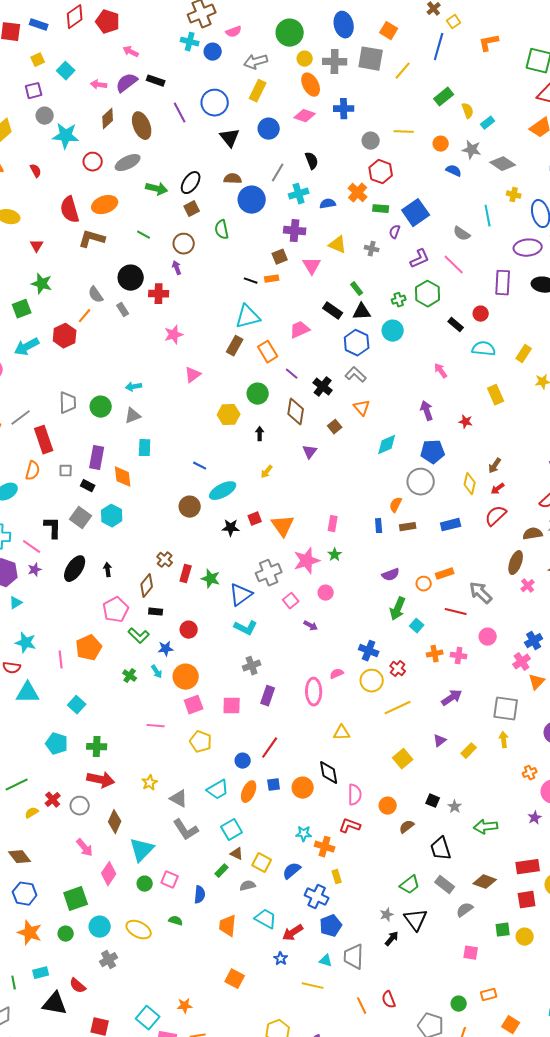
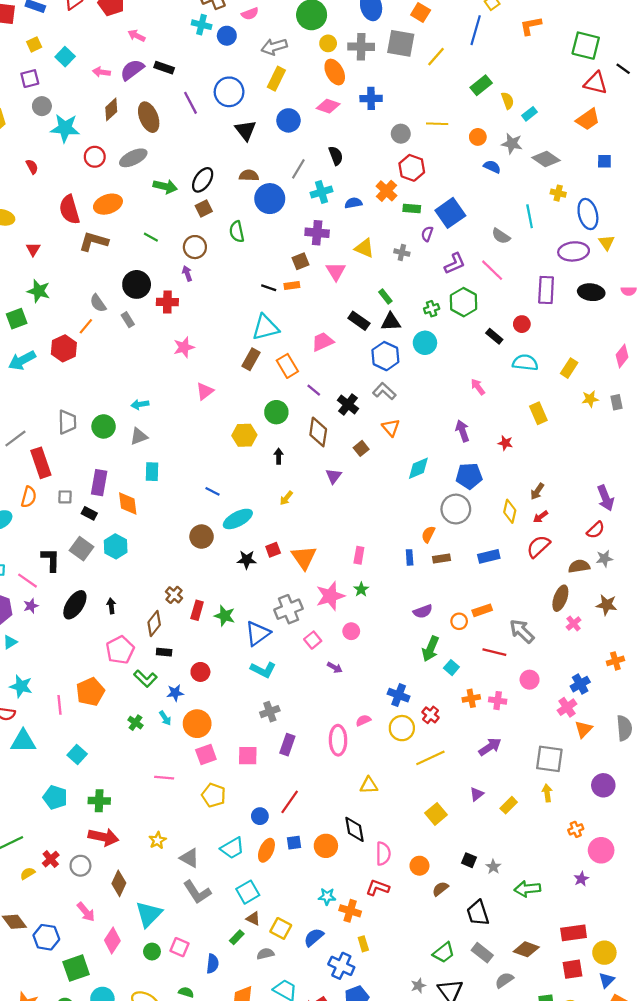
blue hexagon: (25, 894) -> (46, 937), moved

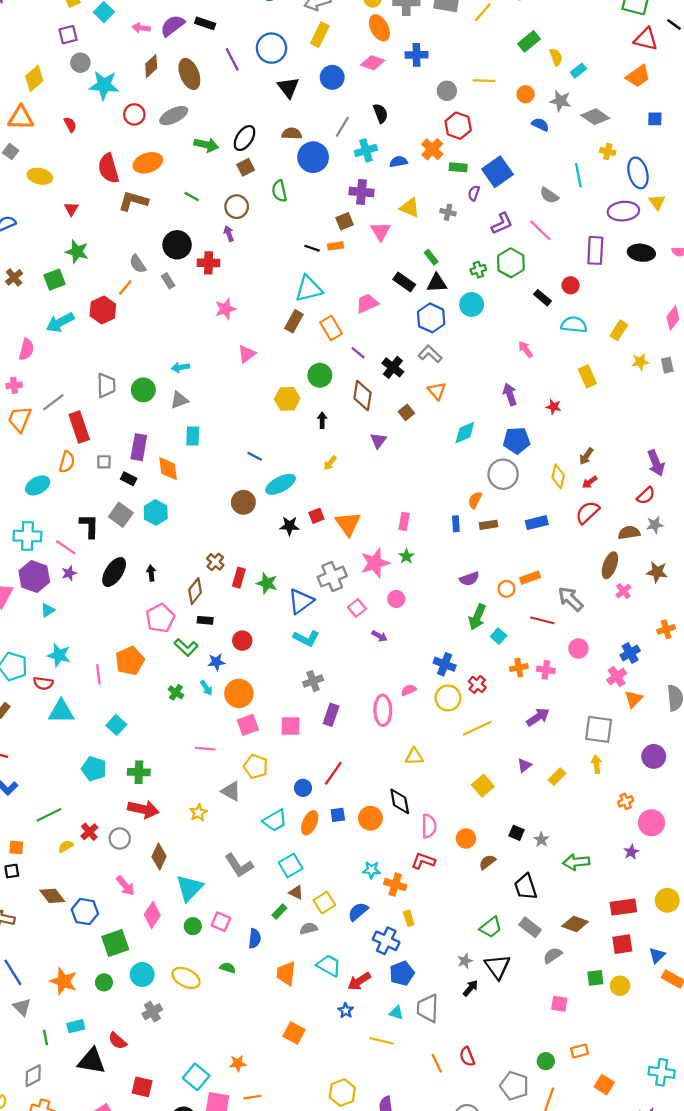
gray triangle: (189, 858) -> (231, 791), moved
yellow square: (281, 928) -> (324, 903), turned 30
yellow circle: (604, 953) -> (667, 900), moved

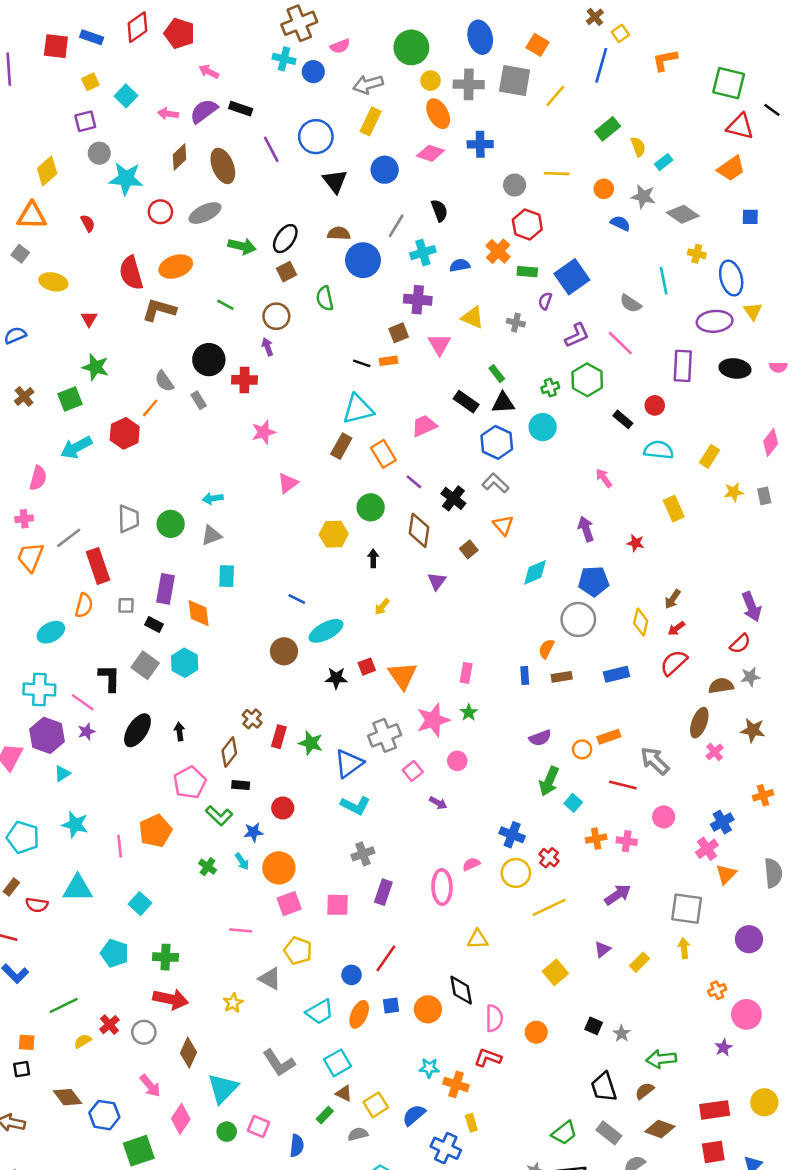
red semicircle: (43, 683) -> (37, 905), moved
brown semicircle: (487, 862) -> (645, 1091), moved

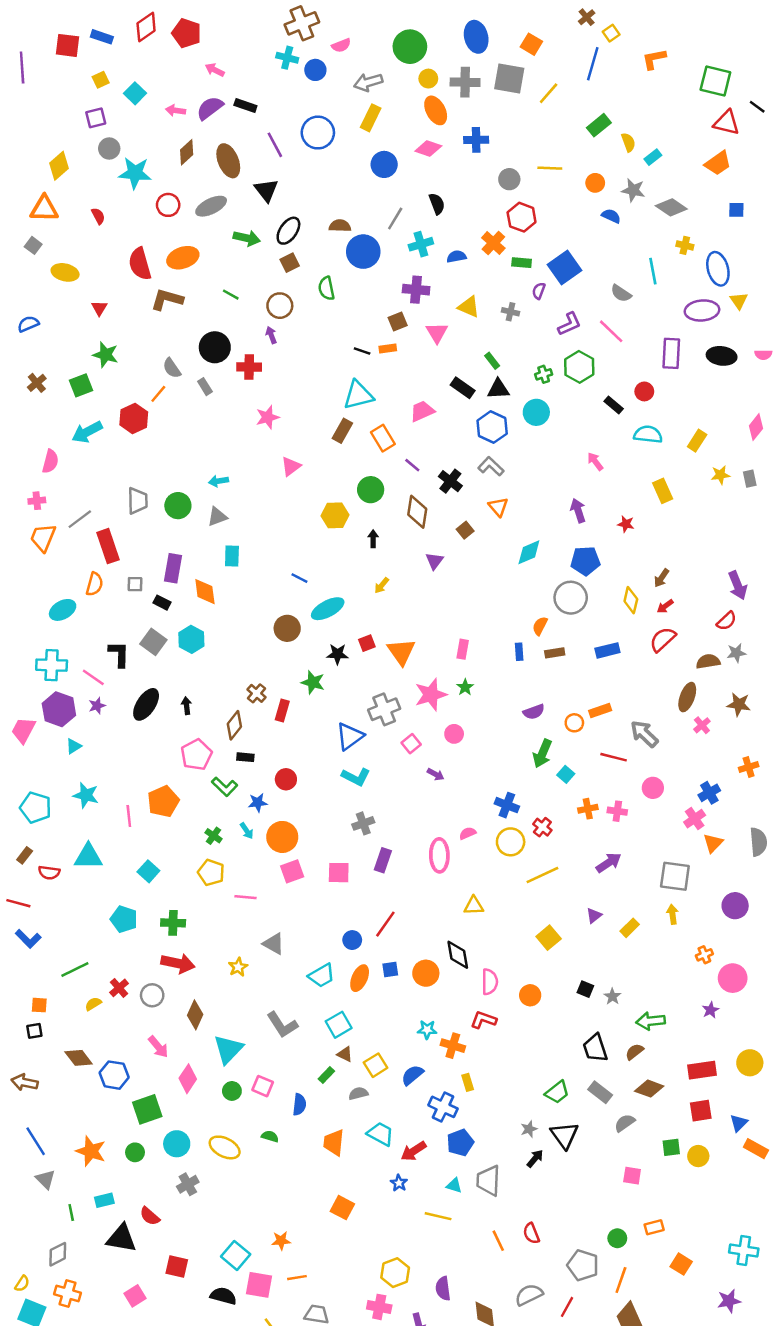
black triangle: (335, 181) -> (266, 190), moved
green star: (311, 743) -> (313, 682), moved
yellow pentagon: (298, 951) -> (211, 873), moved

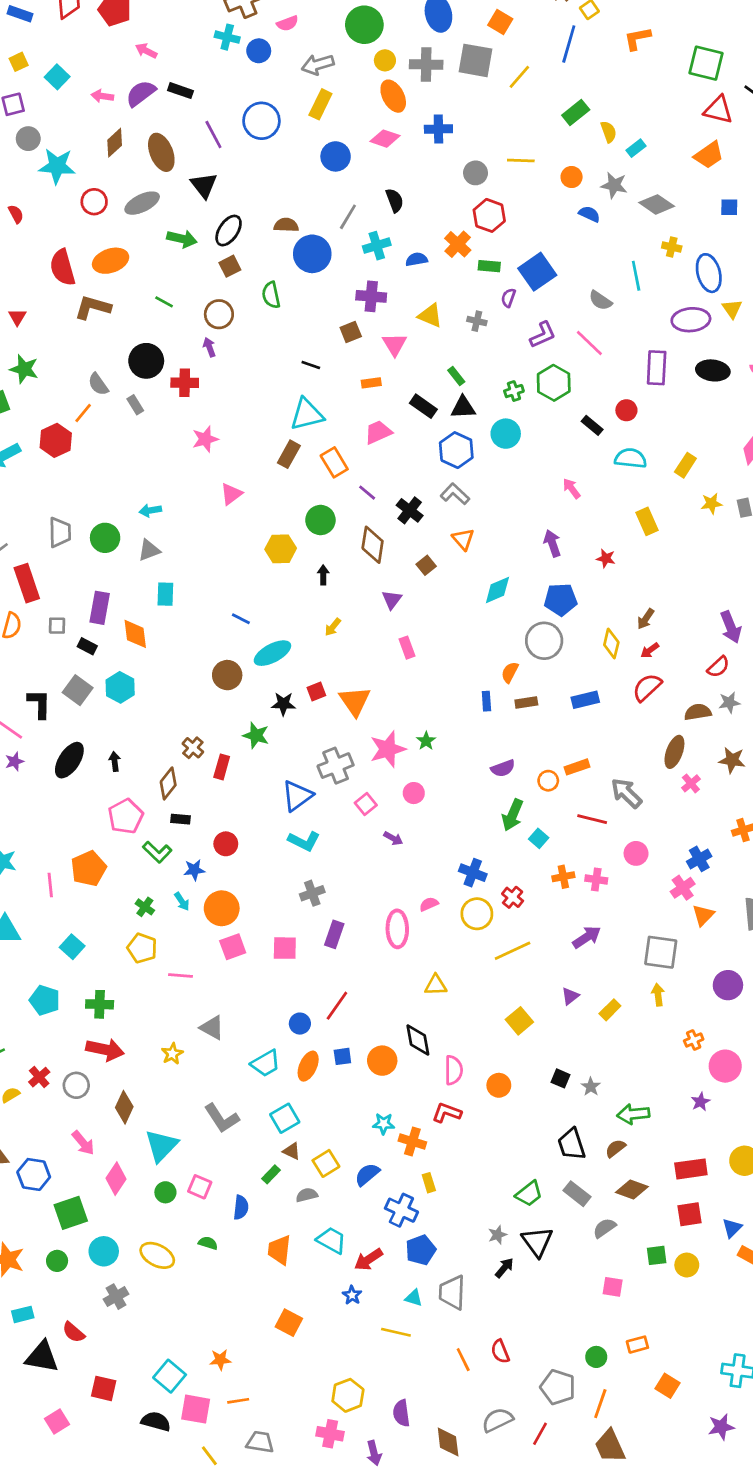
orange rectangle: (388, 349) -> (371, 383), moved
pink rectangle: (463, 649) -> (407, 648), moved, turned -30

